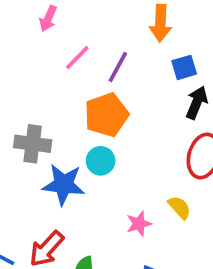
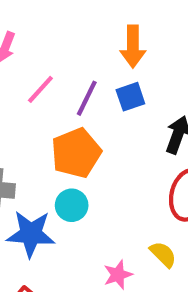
blue square: (184, 67) -> (130, 97), moved

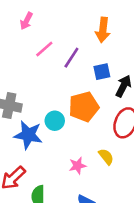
blue square: (130, 97) -> (102, 72), moved
orange pentagon: (76, 153) -> (84, 107), moved

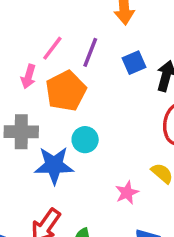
pink arrow: (26, 21) -> (28, 77), moved
orange pentagon: (84, 107) -> (66, 91), moved

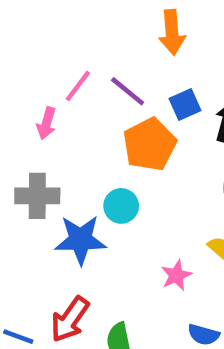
purple line: (90, 52) -> (128, 91), turned -72
orange pentagon: (66, 91) -> (150, 144), moved

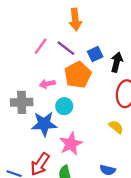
orange arrow: (172, 32) -> (75, 20), moved
pink arrow: (46, 123) -> (47, 84), moved, turned 64
pink star: (176, 275) -> (71, 144), moved, size x1.5

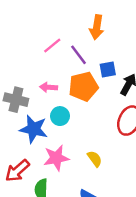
yellow semicircle: (116, 127) -> (95, 159), moved

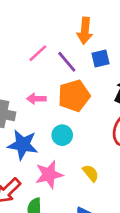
blue square: (108, 70) -> (101, 58), moved
cyan circle: (60, 116) -> (62, 135), moved

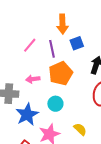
purple line: (67, 62) -> (52, 49), turned 36
blue star: (23, 145) -> (27, 115), turned -30

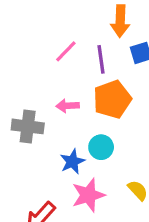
blue star: (27, 115) -> (72, 162), moved, size x0.7

